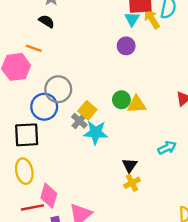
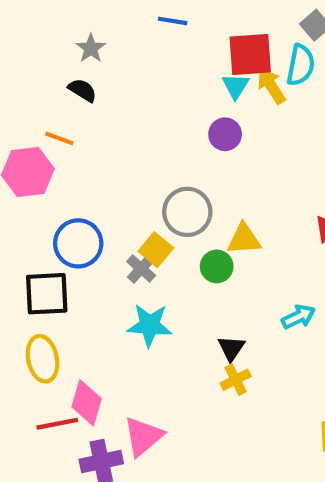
gray circle: (58, 89) -> (187, 212), moved
green circle: (121, 100) -> (217, 266), moved
cyan star: (96, 133) -> (150, 325), moved

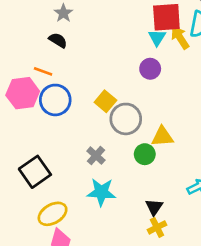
blue circle: (78, 243) -> (55, 100), moved
yellow square: (156, 250) -> (105, 101), moved
black square: (47, 294) -> (35, 172), turned -32
yellow ellipse: (43, 359) -> (53, 214), moved, turned 72

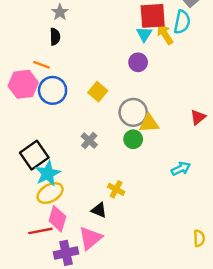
black semicircle: (58, 40) -> (55, 37), turned 56
gray circle: (126, 119) -> (133, 112), moved
cyan star: (101, 192) -> (48, 173), moved, turned -30
black triangle: (154, 207) -> (99, 210), moved, turned -42
yellow cross: (157, 227) -> (116, 189), moved, turned -35

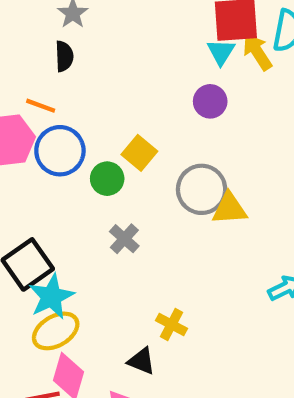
green circle: (133, 139) -> (107, 179), moved

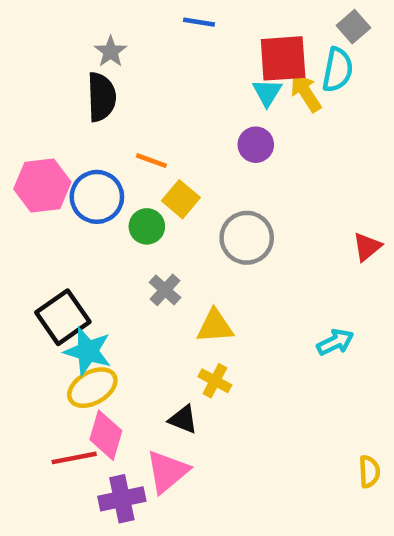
black semicircle: (64, 56) -> (101, 97), size x1.5
orange line: (41, 106) -> (151, 161), moved
yellow triangle: (229, 209) -> (215, 326), moved
cyan star: (51, 297) -> (88, 351), turned -30

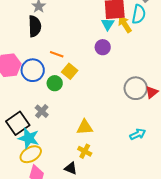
gray circle: (247, 238) -> (136, 88), moved
gray cross: (165, 290) -> (42, 111), moved

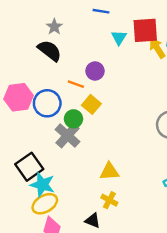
cyan triangle: (108, 24) -> (119, 37), moved
black semicircle: (35, 26) -> (50, 51), turned -50
purple circle: (103, 47) -> (95, 71), moved
gray cross: (42, 111) -> (68, 136), moved, size x1.5

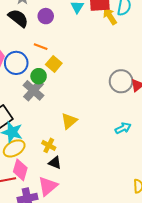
purple circle: (95, 71) -> (46, 16), moved
yellow triangle: (109, 171) -> (69, 121), turned -36
yellow cross: (109, 200) -> (49, 145), moved

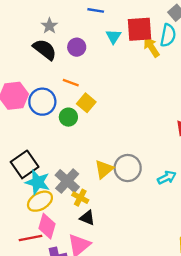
gray circle: (121, 81) -> (128, 168), moved
gray cross: (33, 90) -> (67, 181), moved

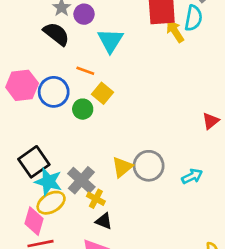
cyan triangle: (113, 36) -> (110, 40), moved, size x1.5
purple circle: (77, 47) -> (84, 14), moved
pink diamond: (47, 226) -> (34, 221), moved

